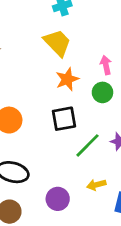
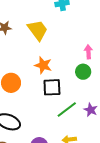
yellow trapezoid: (57, 43) -> (38, 30), moved
orange star: (67, 79) -> (43, 65), moved, turned 30

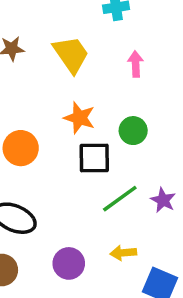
pink arrow: (88, 52) -> (136, 64), moved
green circle: (83, 72) -> (133, 131), moved

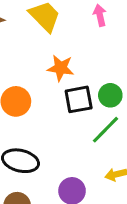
green circle: (133, 131) -> (110, 95), moved

